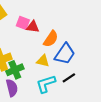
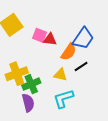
blue trapezoid: (65, 54) -> (83, 38), moved
black line: (69, 78) -> (81, 66), moved

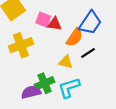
yellow cross: (17, 74) -> (21, 45), moved
green cross: (31, 84) -> (44, 83), moved
purple semicircle: (28, 103) -> (31, 92), turned -90

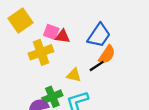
orange semicircle: (75, 37) -> (107, 55), moved
yellow cross: (21, 45) -> (41, 52), moved

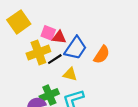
blue trapezoid: (99, 35) -> (75, 48), moved
black line: (97, 66) -> (55, 59), moved

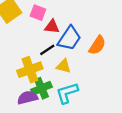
pink square: (48, 33) -> (38, 13), moved
yellow cross: (38, 52) -> (30, 70), moved

